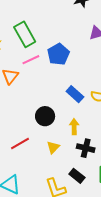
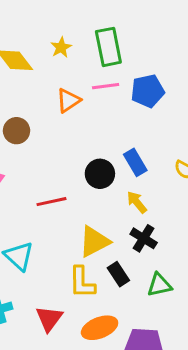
blue rectangle: (75, 94) -> (135, 162), moved
yellow arrow: (74, 127) -> (137, 202), turned -56
yellow triangle: (53, 147) -> (94, 242), moved, size x1.6

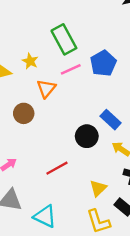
yellow star: (61, 47) -> (30, 61), moved
brown circle: (16, 131) -> (24, 113), moved
yellow triangle: (94, 242) -> (98, 188), size x0.7

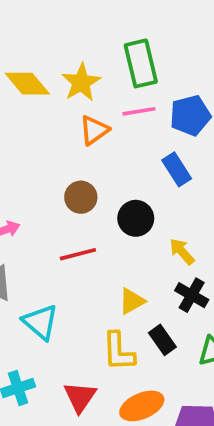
yellow star: (30, 61) -> (81, 82), size x1.5
brown circle: (24, 113) -> (81, 197), moved
blue rectangle: (111, 120) -> (177, 169), moved

